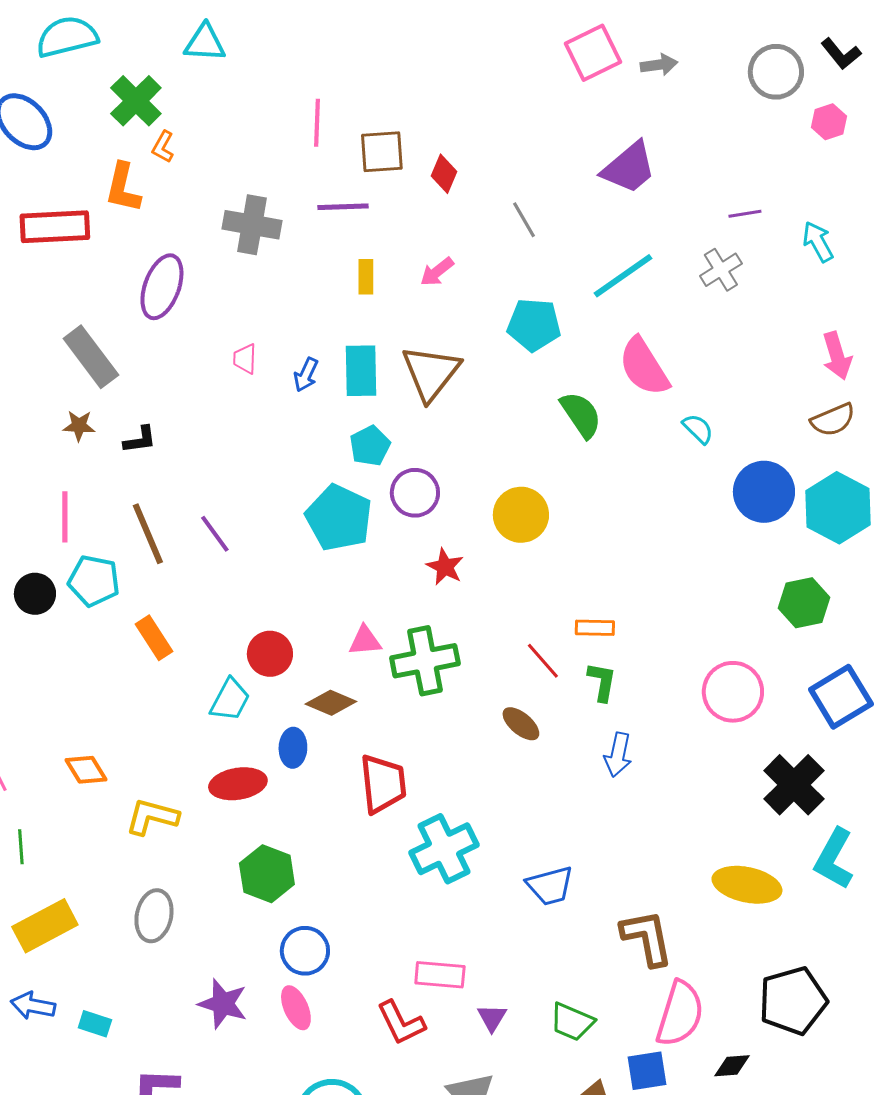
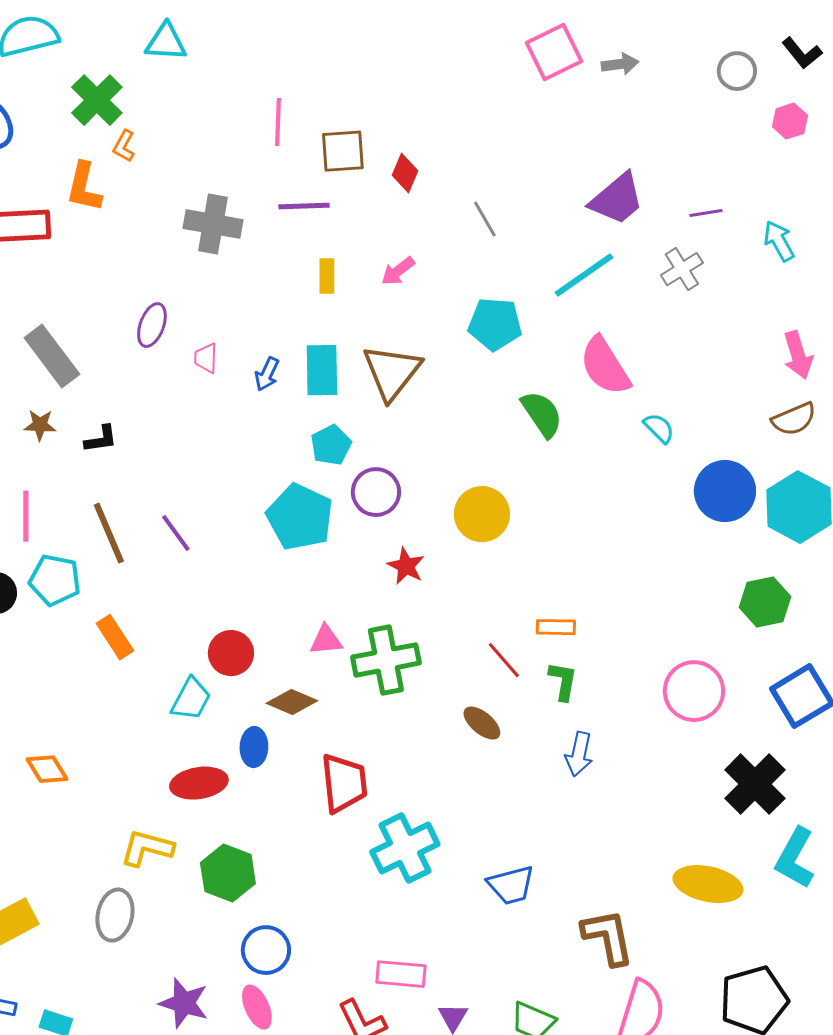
gray circle: (776, 72) -> (737, 71), size x0.7
purple trapezoid: (629, 168) -> (617, 199), moved
purple ellipse: (162, 287) -> (152, 325), moved, size x0.7
yellow L-shape: (152, 817) -> (147, 848), moved

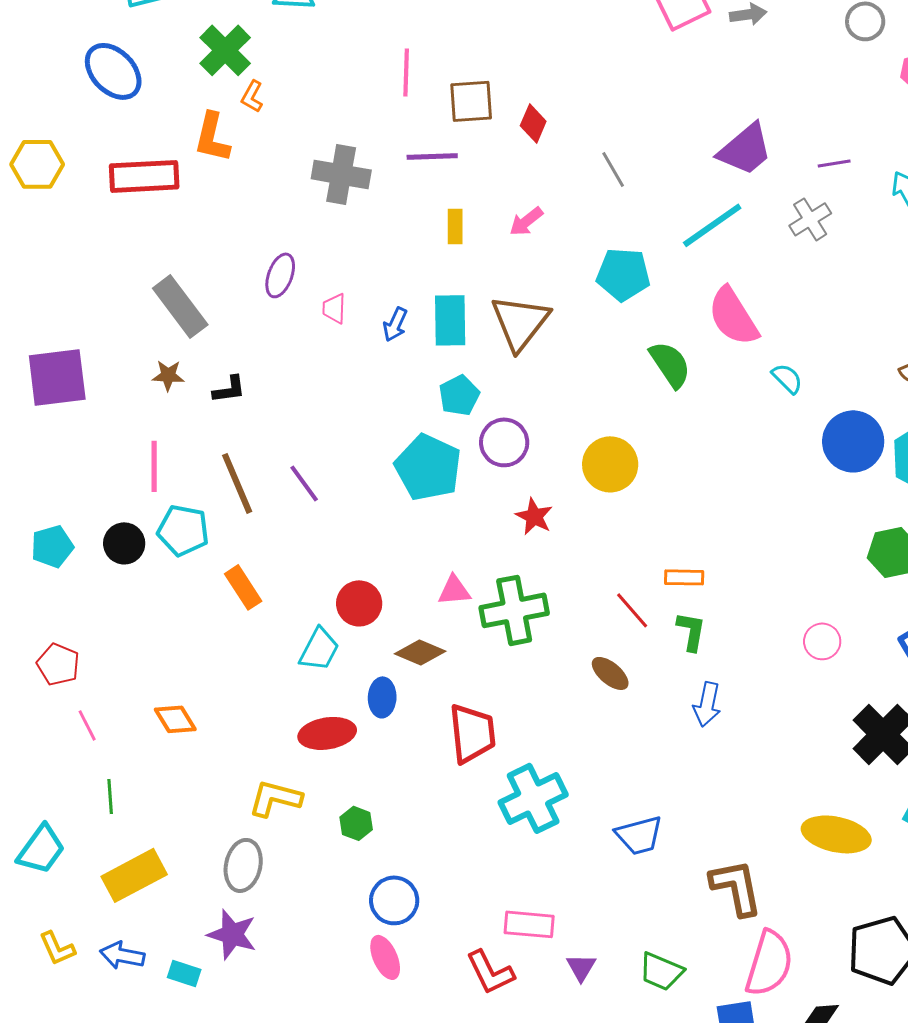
pink circle: (694, 691) -> (822, 641), size x0.6
green hexagon: (228, 873) -> (356, 823), size x0.6
purple star: (184, 1003) -> (232, 934), moved

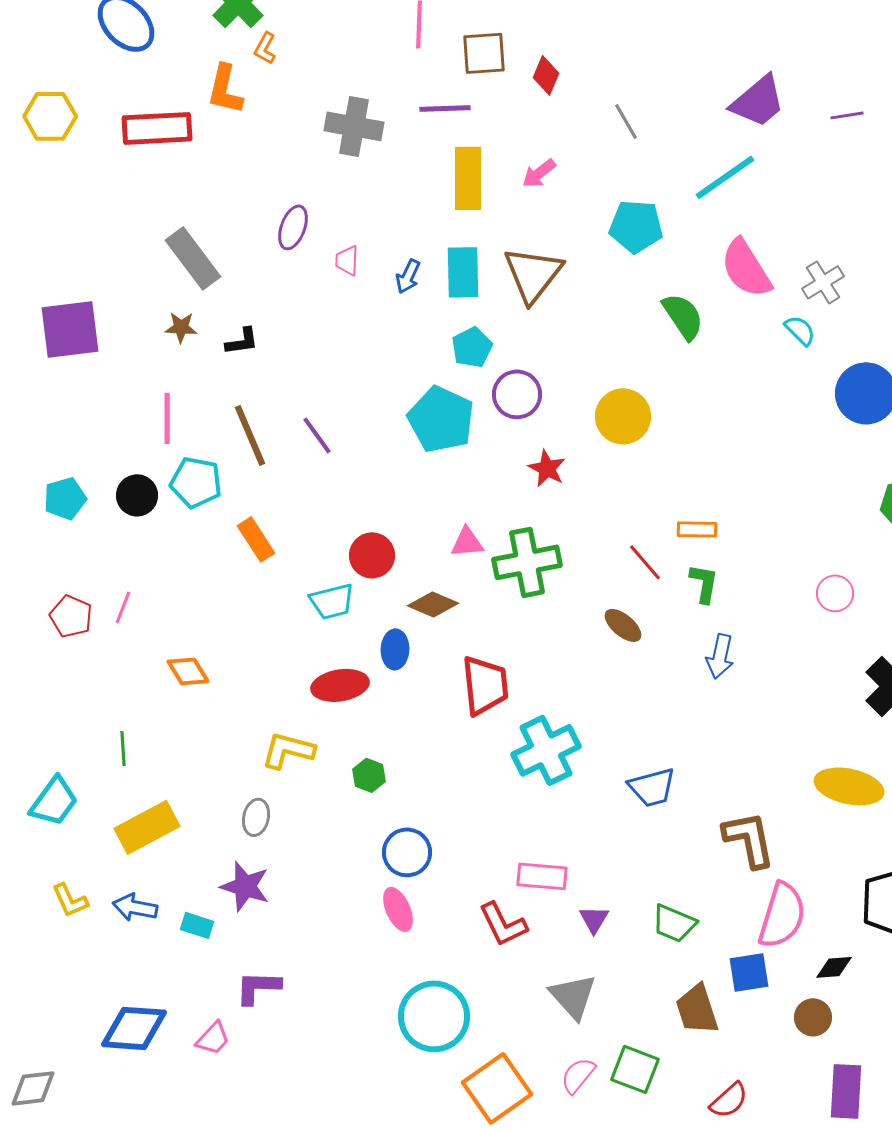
gray cross: (810, 219) -> (823, 282), moved
yellow rectangle: (455, 226) -> (468, 178), size x1.8
cyan trapezoid: (319, 649) -> (332, 601), turned 48
pink line: (87, 725) -> (123, 607), moved, turned 48
gray ellipse: (243, 865) -> (256, 817), size x0.7

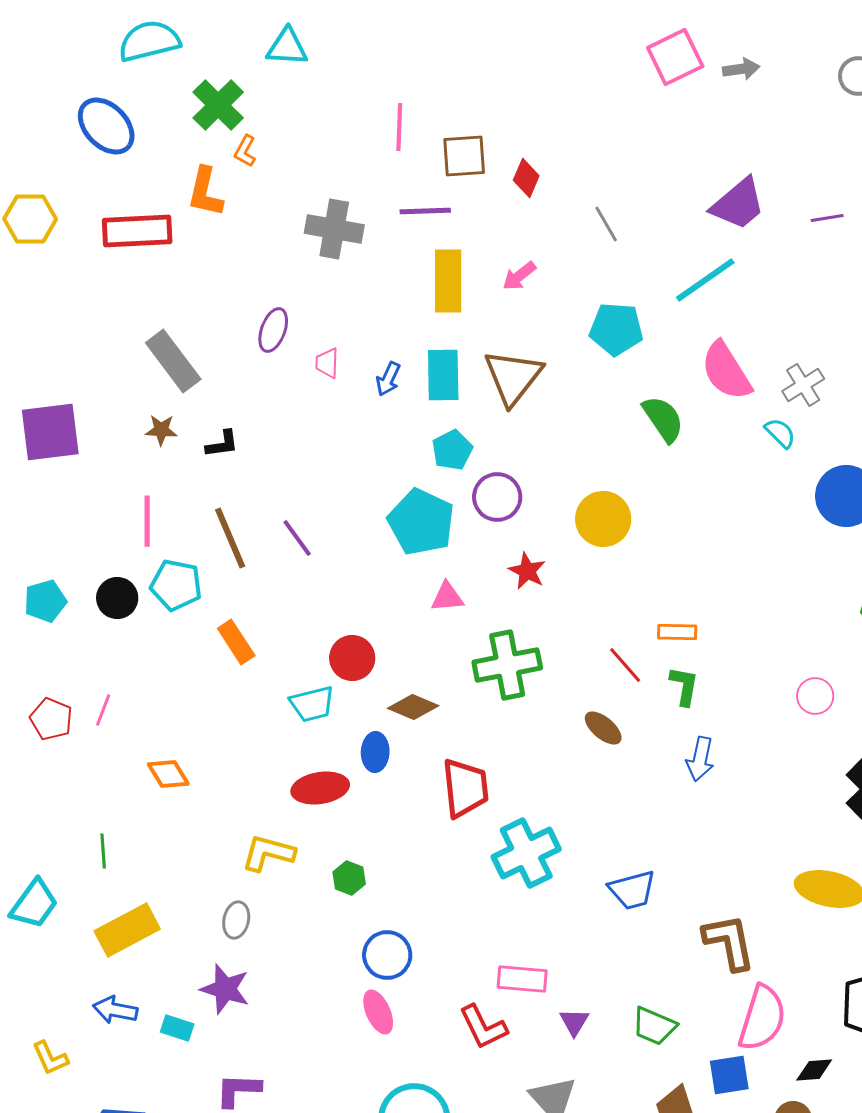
pink triangle: (467, 542) -> (447, 597), moved
yellow L-shape: (70, 900) -> (50, 1058), moved

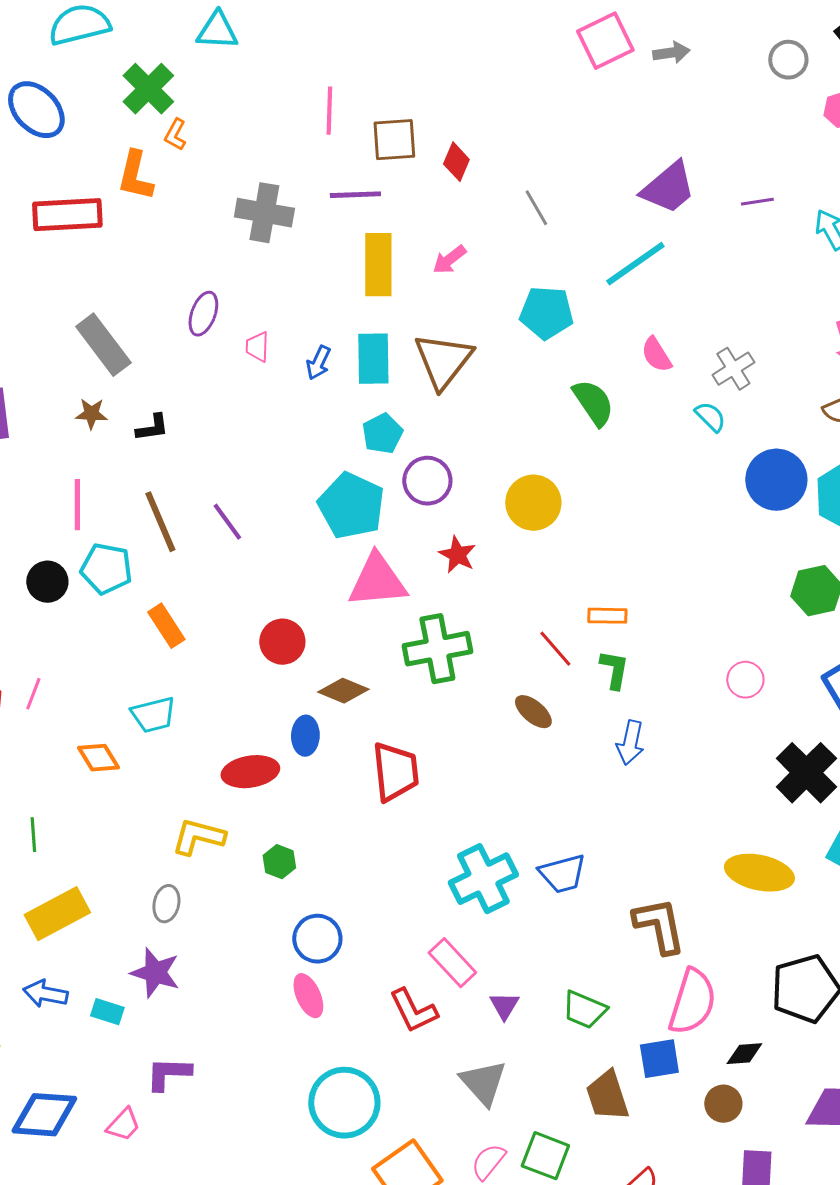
pink semicircle: (726, 371) -> (656, 355), size x0.6
pink triangle: (447, 597) -> (377, 581), size x1.8
cyan trapezoid: (312, 704) -> (153, 715), moved
cyan cross: (526, 853) -> (483, 879), moved
pink rectangle: (522, 979) -> (452, 963), turned 42

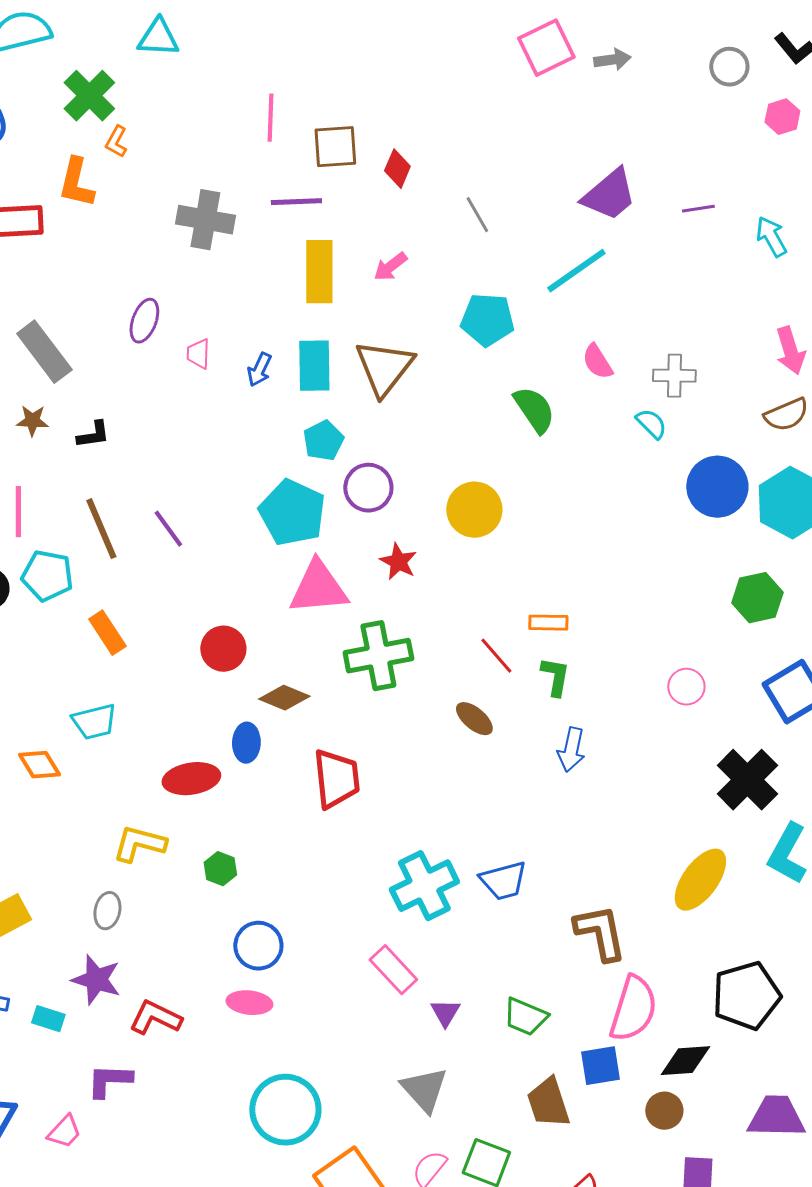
gray cross: (733, 369) -> (674, 376), turned 33
yellow ellipse: (759, 873) -> (700, 880), turned -66
pink ellipse: (308, 996) -> (249, 1003), turned -60
red L-shape: (413, 1011) -> (155, 1018), moved, turned 142
black diamond: (744, 1054) -> (685, 1061), size x1.4

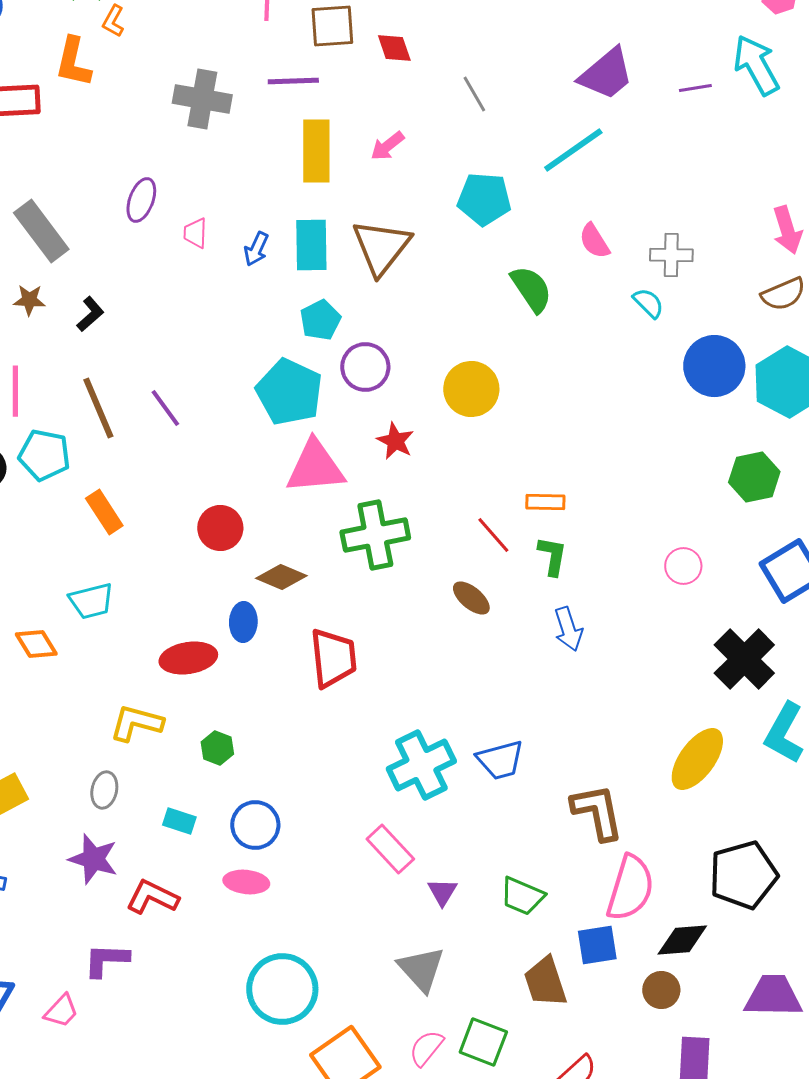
red diamond: (397, 169) -> (394, 48), turned -42
cyan arrow: (771, 237) -> (756, 65), moved, size x1.5
black L-shape: (93, 435) -> (90, 314), turned -33
blue arrow: (571, 750) -> (568, 629), turned -30
cyan rectangle: (48, 1019) -> (179, 821), moved

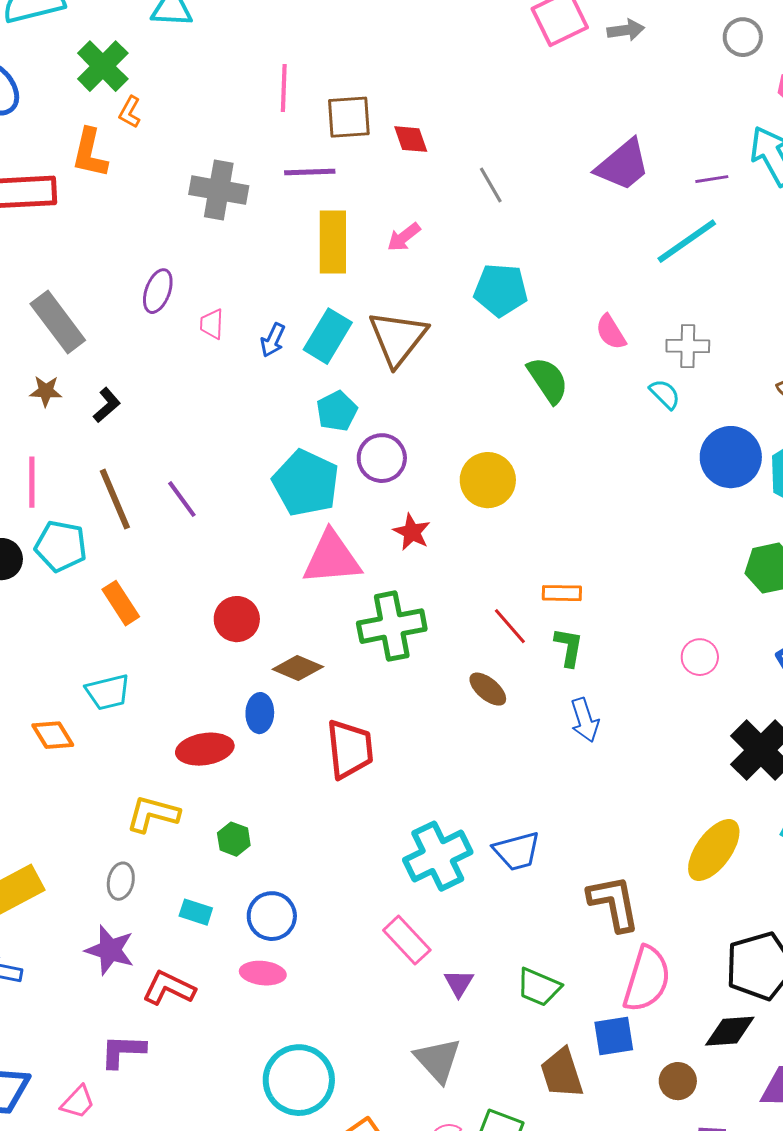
cyan line: (573, 150) -> (687, 241), moved
cyan rectangle: (311, 245) -> (328, 336), turned 32
black diamond: (682, 940) -> (730, 1031), moved

